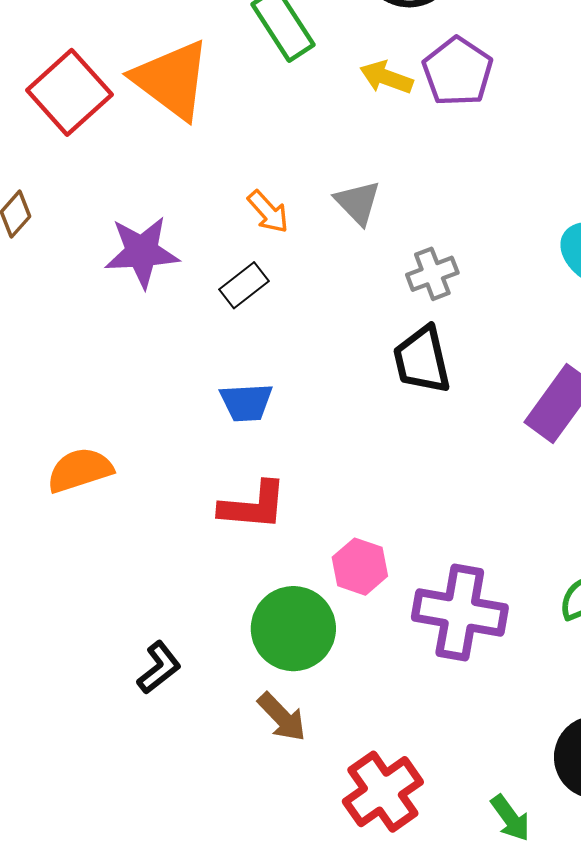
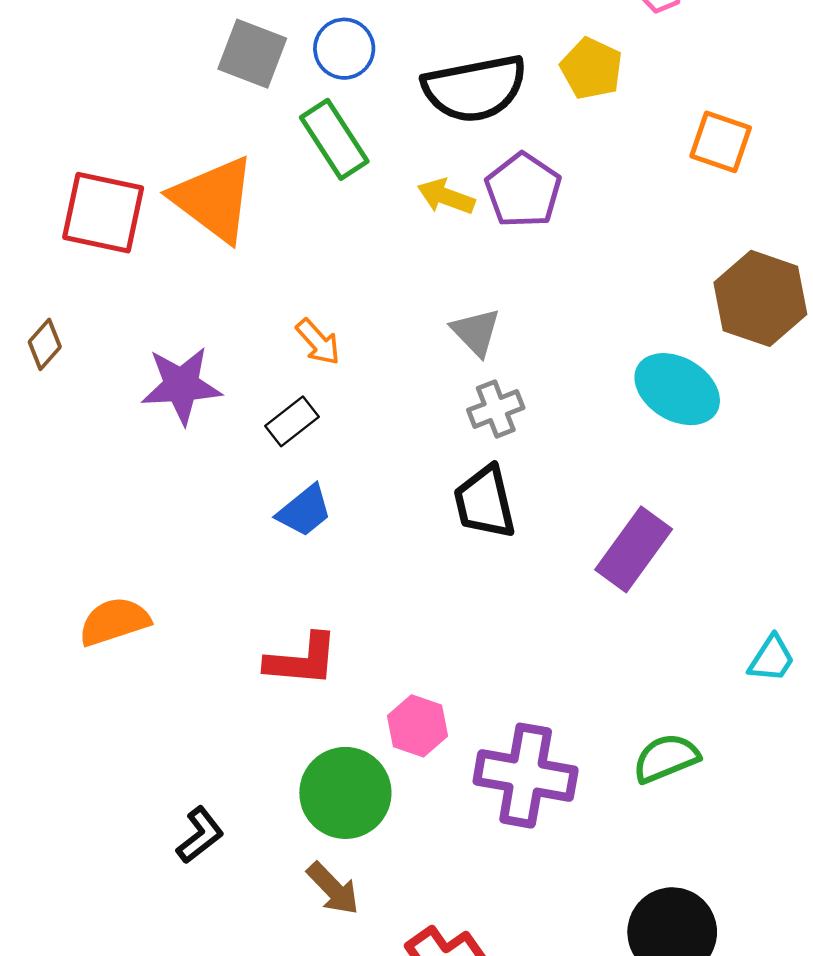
red square: (69, 92) -> (103, 213), turned -36
gray triangle: (358, 203) -> (476, 332), moved
blue trapezoid: (246, 402) -> (304, 511), moved, turned -36

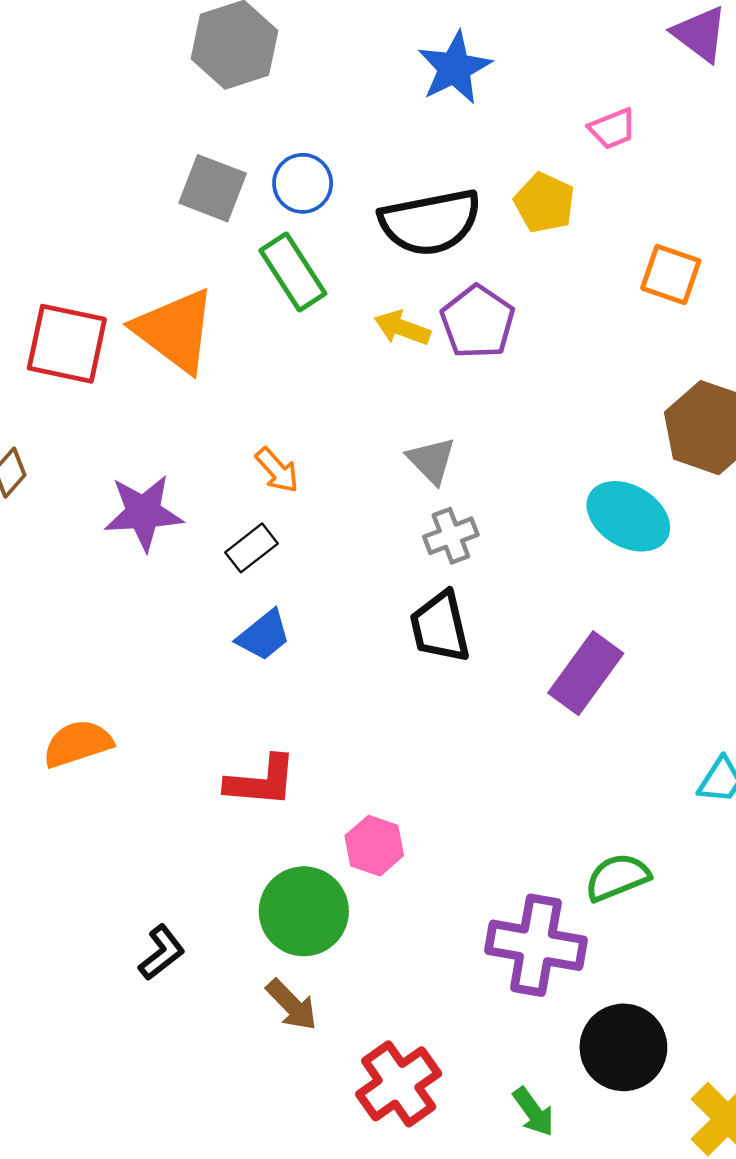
purple cross: (526, 776) -> (536, 945), moved

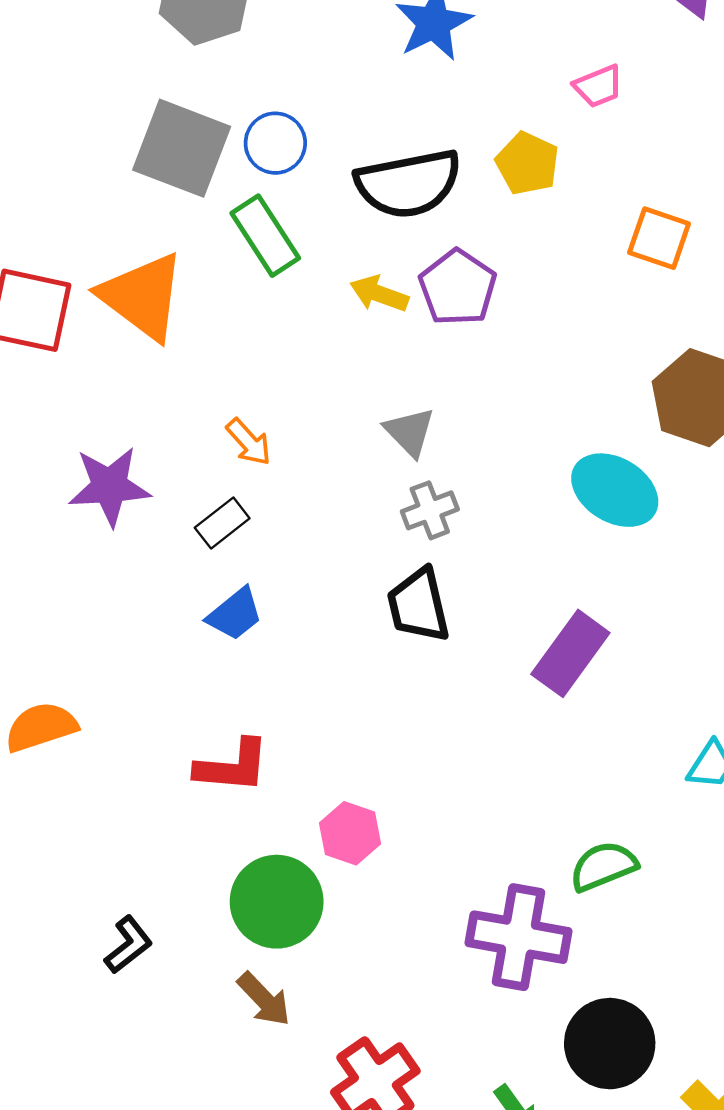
gray square: (213, 188) -> (182, 148), size x1.4

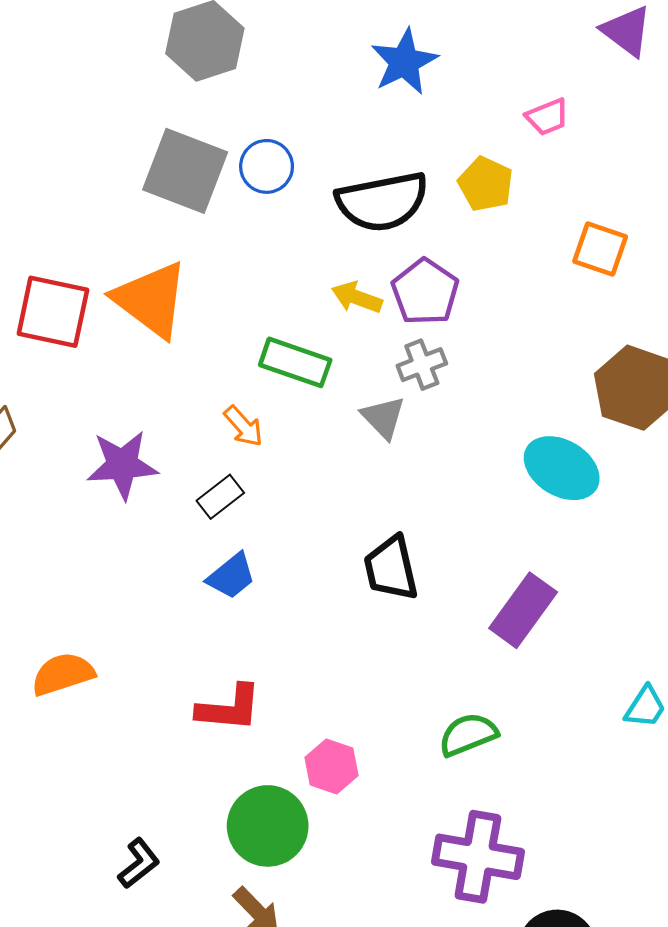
green rectangle: (265, 236) -> (295, 362), moved, turned -38
gray cross: (430, 510) -> (422, 365), moved
green semicircle: (603, 866) -> (468, 735), moved

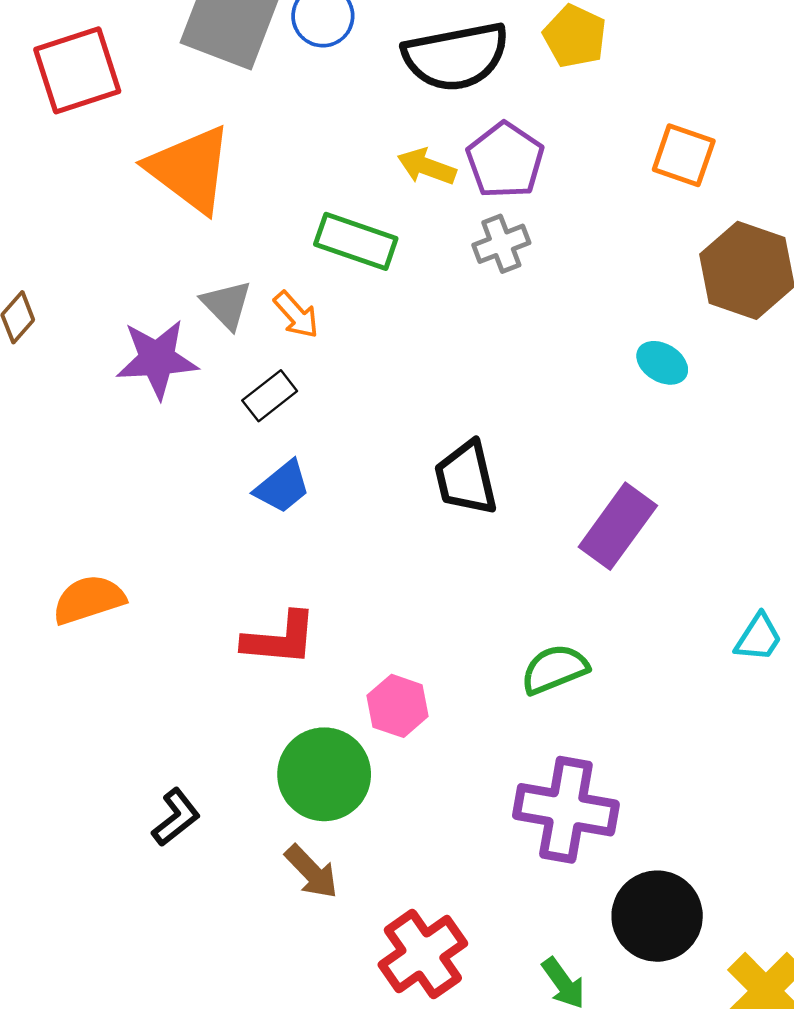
orange square: (600, 249) -> (684, 155), moved
red square: (53, 312) -> (77, 70), moved, turned -30
gray triangle: (383, 417) -> (227, 305), moved
cyan ellipse: (562, 468) -> (662, 363), size x0.6

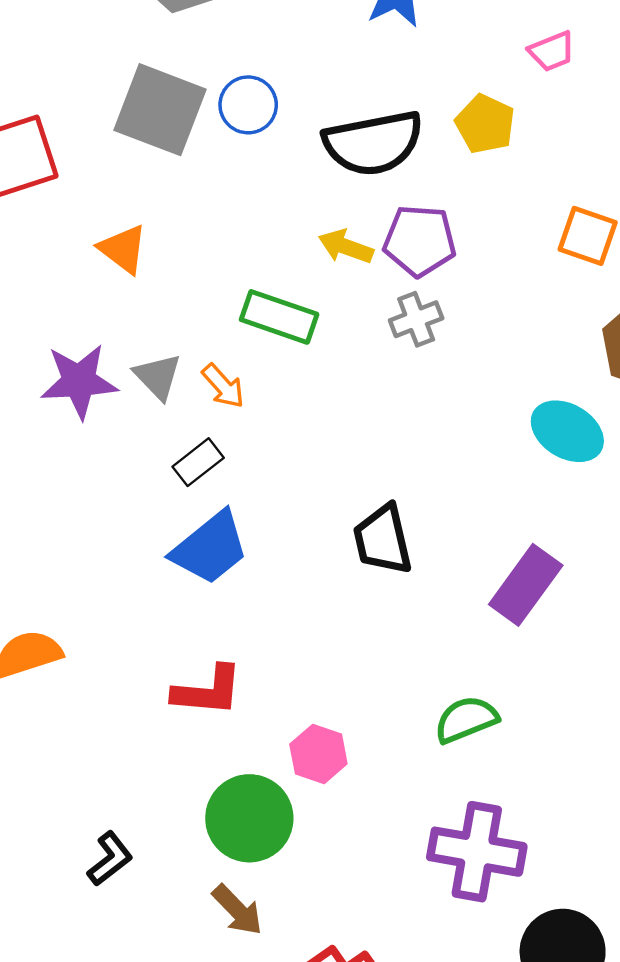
purple pentagon: (505, 160) -> (420, 241), turned -30
orange triangle: (190, 169) -> (123, 249), size x0.6
purple star: (157, 359) -> (79, 381), moved
cyan ellipse: (662, 363) -> (567, 431), size x1.5
blue trapezoid: (282, 487) -> (210, 548), size x1.5

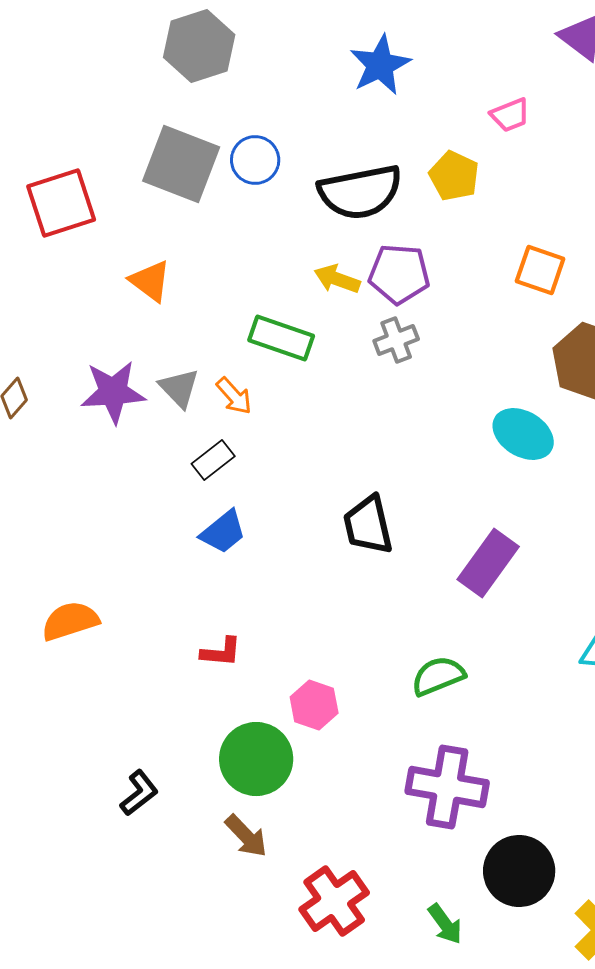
blue trapezoid: (210, 548) -> (223, 532), size x0.7
red L-shape: (208, 691) -> (221, 652), size x0.7

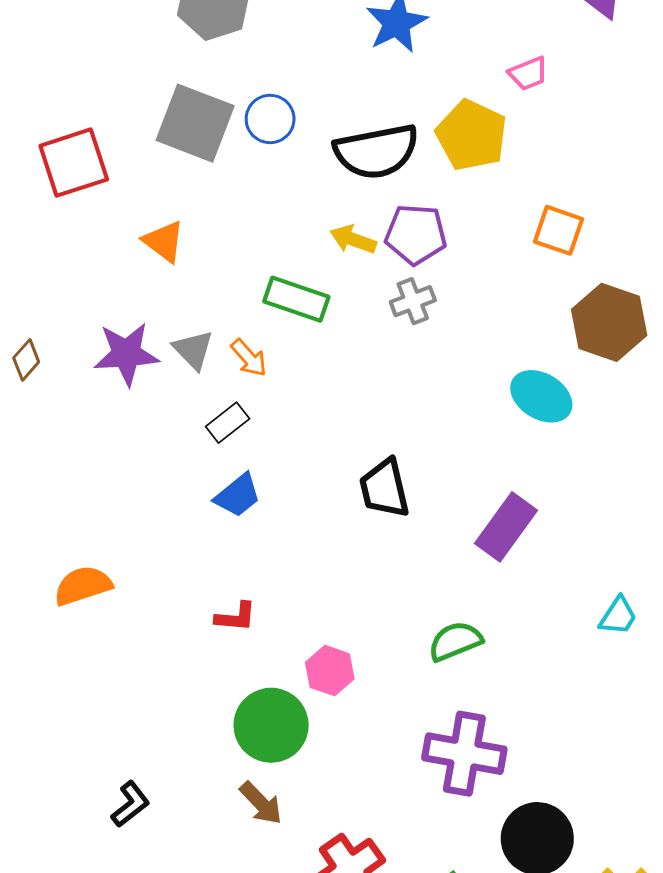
yellow pentagon: (454, 176) -> (471, 135), size x1.4
black L-shape: (139, 793) -> (130, 804), moved

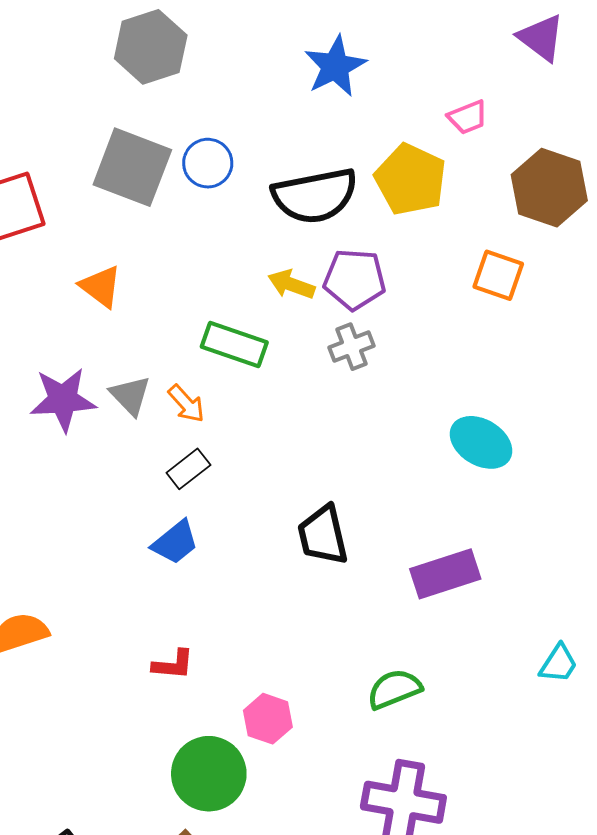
brown hexagon: (609, 322) -> (549, 188), moved
black rectangle: (228, 423) -> (188, 469), moved
purple rectangle: (506, 527) -> (445, 574), turned 36

